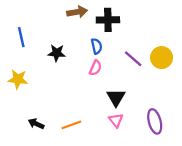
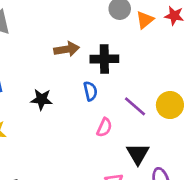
pink semicircle: (95, 68) -> (104, 127), moved
black triangle: (116, 97) -> (138, 154), moved

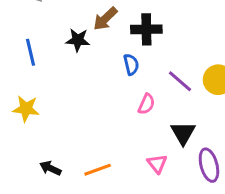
brown arrow: (67, 49) -> (105, 19), turned 145
black star: (42, 99) -> (78, 40), moved

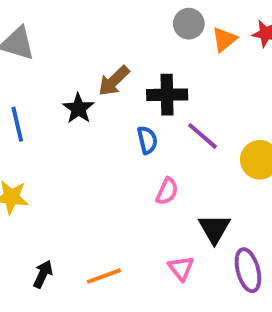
black star: (78, 40) -> (78, 108), turned 30
purple line: (180, 81) -> (203, 136), moved
black arrow: (50, 168) -> (43, 274), turned 90

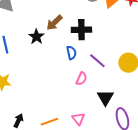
purple line: (203, 136) -> (97, 61), moved
pink triangle: (181, 268) -> (78, 119), moved

